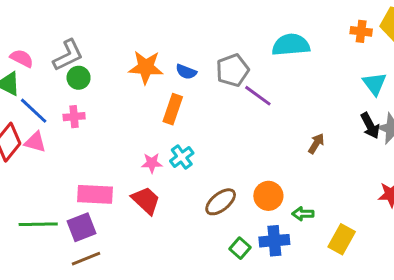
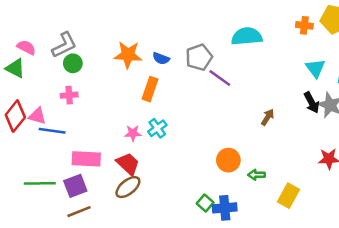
blue line: (34, 111) -> (52, 131), moved, turned -35
brown ellipse: (221, 202) -> (128, 187), moved
blue cross: (274, 241) -> (225, 208), moved

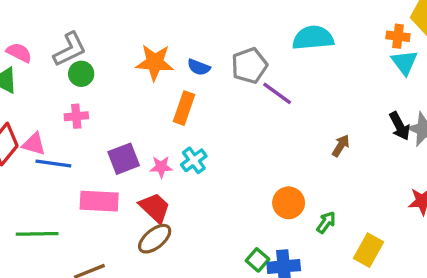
orange cross: (304, 25) -> (398, 36), moved
cyan triangle: (315, 68) -> (404, 62), moved
green arrow: (257, 175) -> (326, 222), turned 126
purple square: (75, 186) -> (124, 159), moved

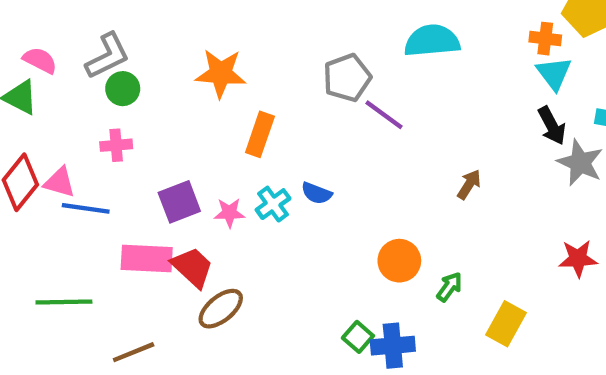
blue semicircle: (199, 67) -> (317, 193), moved
black arrow: (400, 126) -> (552, 126), moved
red trapezoid: (155, 208) -> (192, 267), moved

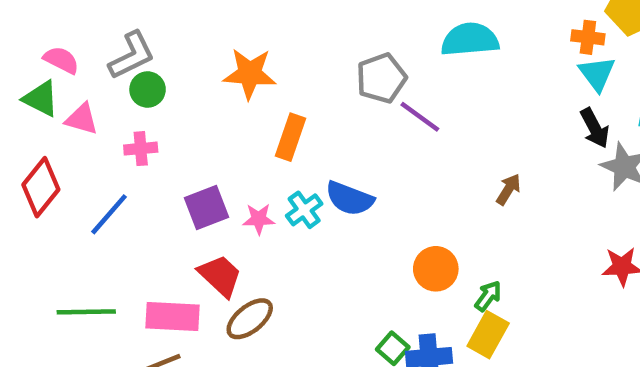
pink triangle: (60, 182) -> (82, 119), moved
blue semicircle: (317, 193) -> (350, 198), size x1.5
blue line: (86, 208) -> (109, 214), turned -57
pink rectangle: (147, 259) -> (173, 316), moved
yellow rectangle: (506, 324) -> (488, 335), moved

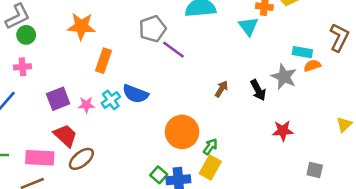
cyan triangle: (597, 74) -> (248, 26), moved
black arrow: (595, 128) -> (258, 90), moved
orange circle: (436, 269) -> (182, 132), size x1.4

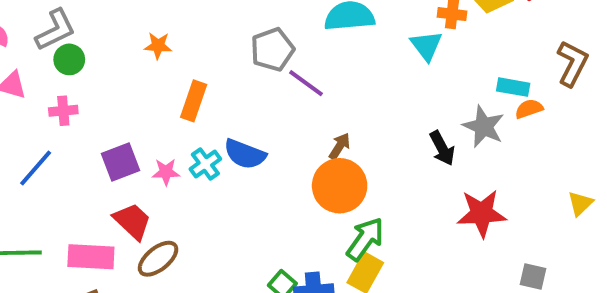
orange star: (81, 26) -> (158, 46), size x0.6
brown arrow: (221, 89) -> (340, 146), moved
red star: (283, 131) -> (482, 213), size x1.4
orange circle: (182, 132) -> (340, 186), moved
green arrow: (210, 147) -> (365, 239), size x1.6

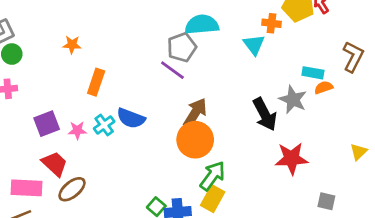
gray pentagon: (272, 50) -> (182, 47), moved
brown arrow: (340, 146) -> (195, 113), size x1.6
black arrow: (442, 148) -> (265, 114), size x1.4

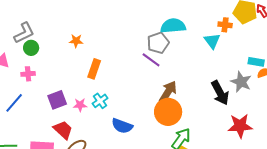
blue semicircle: (131, 118) -> (122, 126), moved

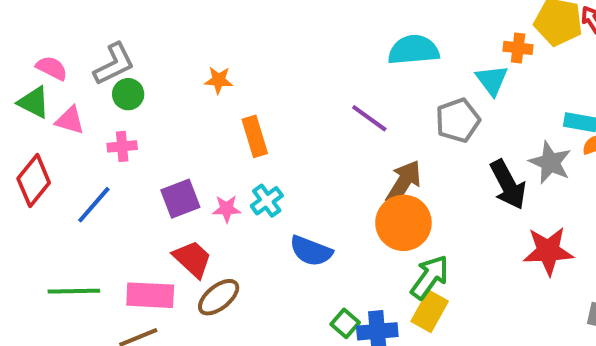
gray pentagon: (158, 43) -> (458, 120), moved
orange rectangle: (94, 69) -> (255, 136), turned -36

